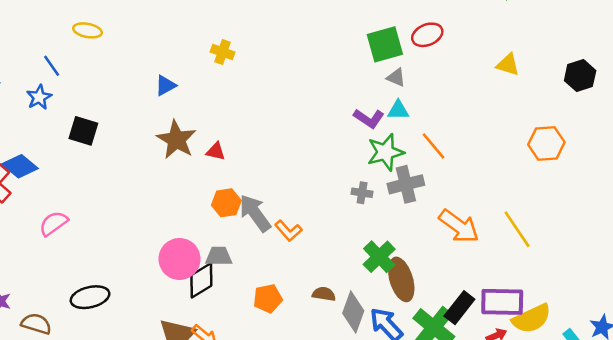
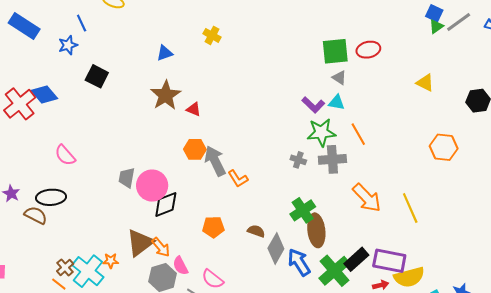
pink semicircle: (53, 223) -> (65, 155), moved, turned -105
gray trapezoid: (219, 256) -> (127, 178), moved, turned -90
black ellipse: (90, 297) -> (51, 197), moved

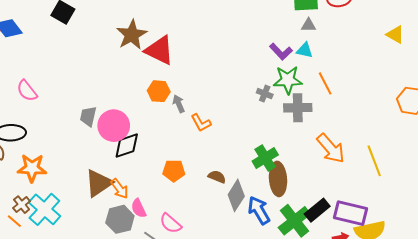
gray triangle: (339, 78) -> (309, 25), turned -35
red triangle: (194, 109) -> (159, 50), size x2.0
gray cross: (298, 160) -> (265, 94), moved
gray arrow: (215, 161) -> (179, 104), size x0.6
orange star: (111, 261) -> (32, 168), moved, size x1.8

